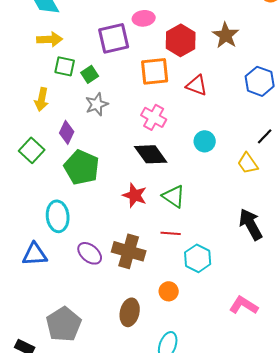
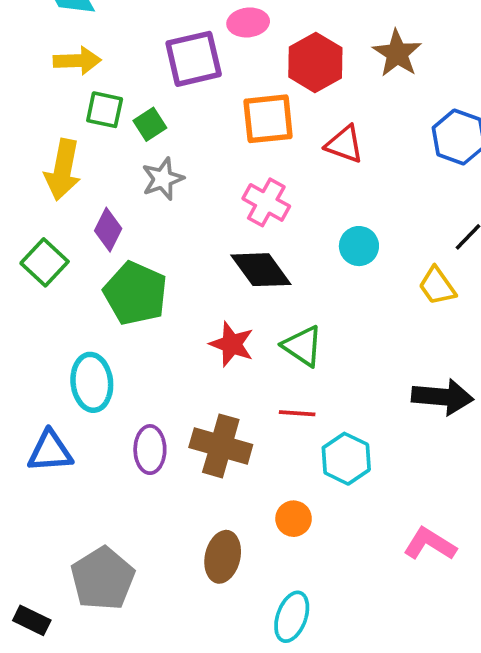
yellow arrow: (42, 99) -> (63, 170), size x1.4
black arrow: (251, 224) -> (443, 397), turned 124
purple ellipse: (90, 253) -> (150, 450), turned 50

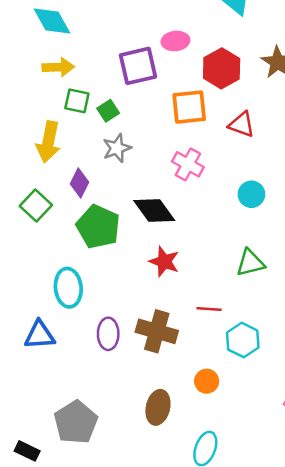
black diamond: (261, 270) -> (154, 210), moved
green triangle: (303, 346) -> (250, 263), moved, turned -48

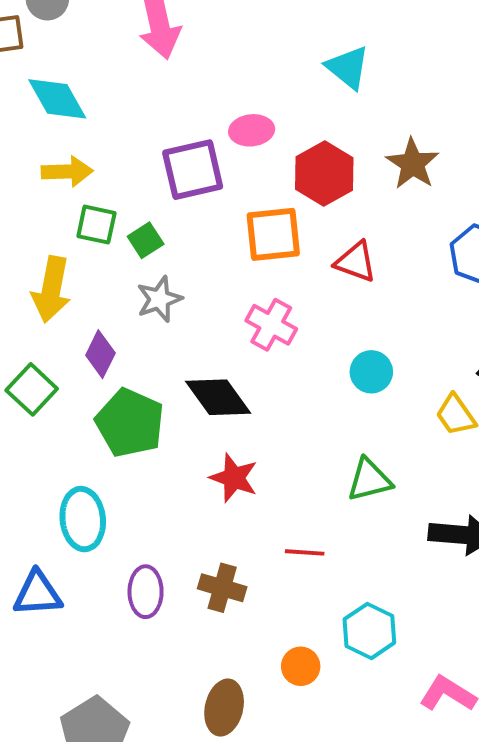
brown cross: (157, 331) -> (222, 588), size x0.7
cyan hexagon: (243, 340) -> (369, 631), moved

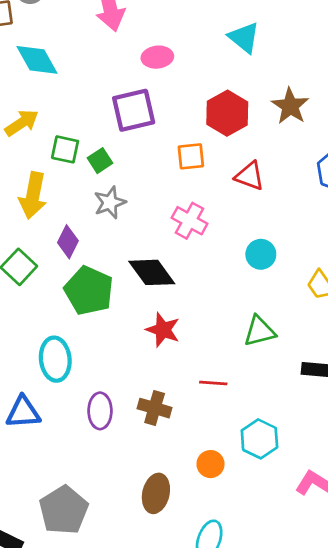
pink ellipse: (252, 130) -> (157, 57), moved
yellow arrow: (67, 172) -> (22, 123), moved, turned -32
orange square: (273, 234) -> (191, 156), size x0.7

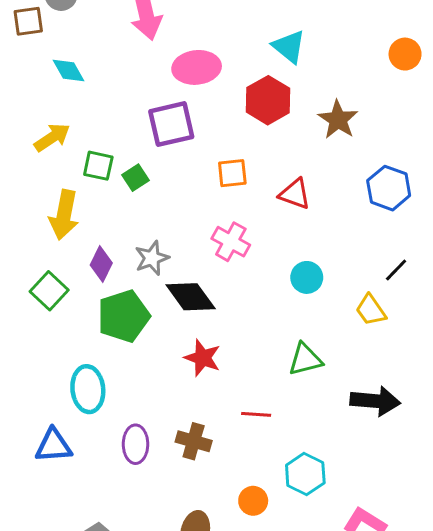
pink ellipse: (157, 57) -> (197, 67), size x1.4
cyan diamond: (37, 60) -> (68, 70), size x0.7
red hexagon: (227, 113) -> (268, 100), moved
gray star: (110, 203) -> (152, 258), moved
green pentagon: (89, 291) -> (124, 316), turned 30

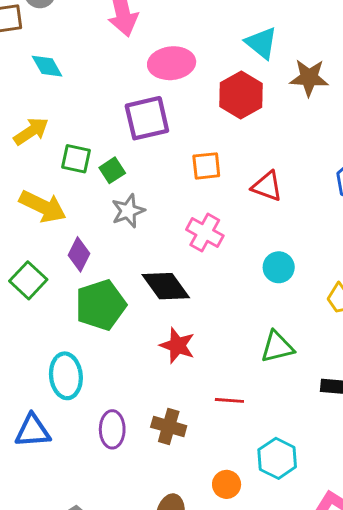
brown star: (338, 120) -> (309, 78), moved, turned -30
yellow arrow: (64, 215) -> (43, 207), turned -75
gray star: (152, 258) -> (128, 211), moved

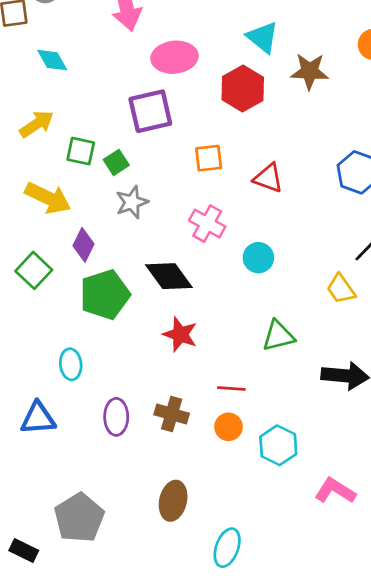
cyan circle: (279, 267) -> (258, 258), moved
cyan ellipse: (66, 376) -> (71, 364), size x0.7
orange circle: (227, 484) -> (229, 427), moved

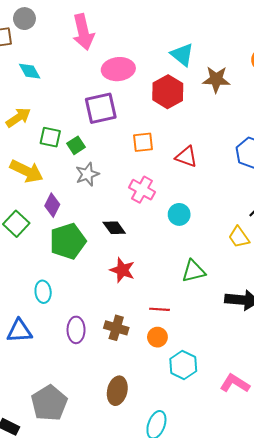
black diamond: (169, 276) -> (114, 228), size x0.7
cyan hexagon: (278, 445) -> (183, 365), moved

